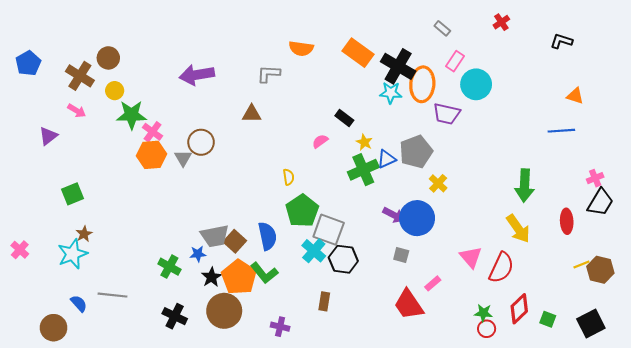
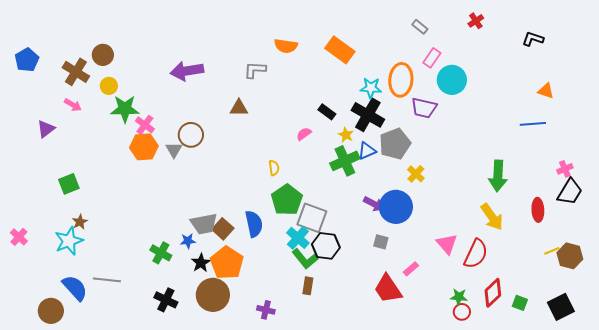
black cross: (398, 66) -> (368, 115), moved
green L-shape: (264, 273) -> (305, 259), moved
blue semicircle: (79, 303) -> (75, 288), size x1.6

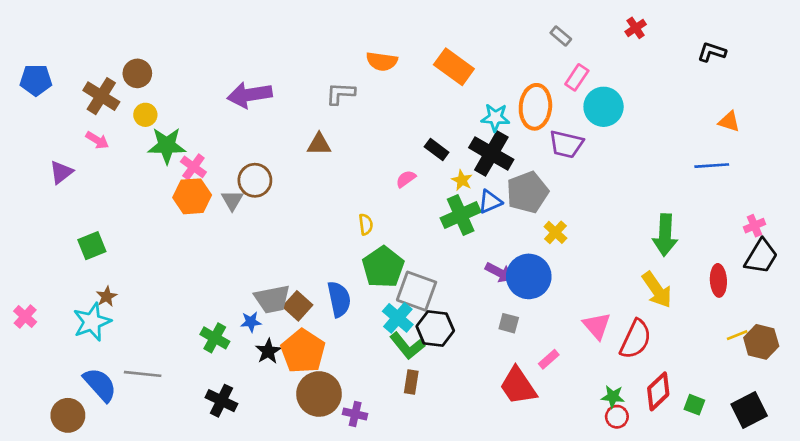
blue pentagon: (27, 60) -> (36, 80), turned 30
brown circle: (213, 295) -> (319, 394), moved

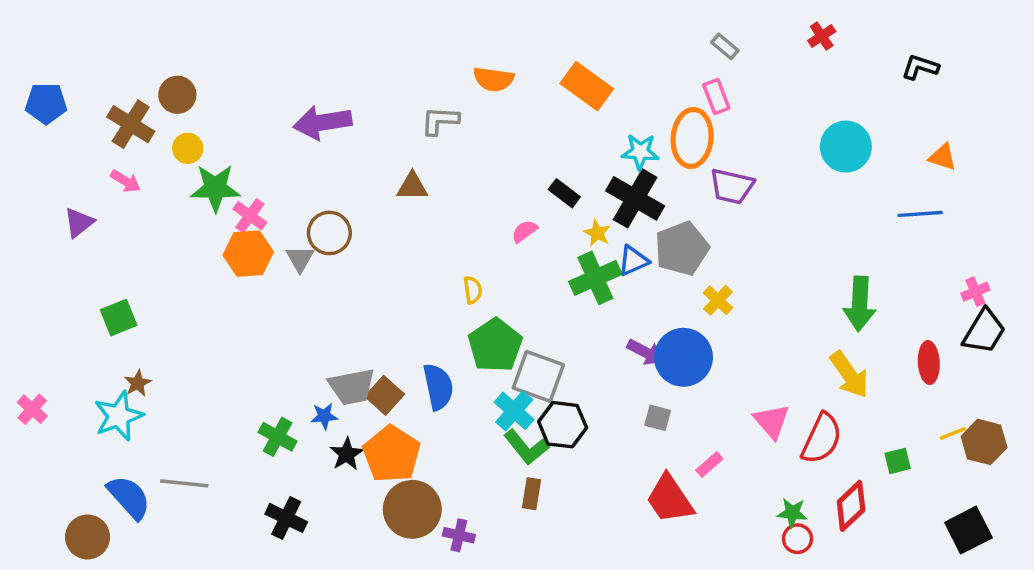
pink rectangle: (577, 77) -> (716, 96), moved, turned -55
cyan circle: (604, 107) -> (846, 147), moved
green square: (694, 405) -> (898, 461), moved, turned -35

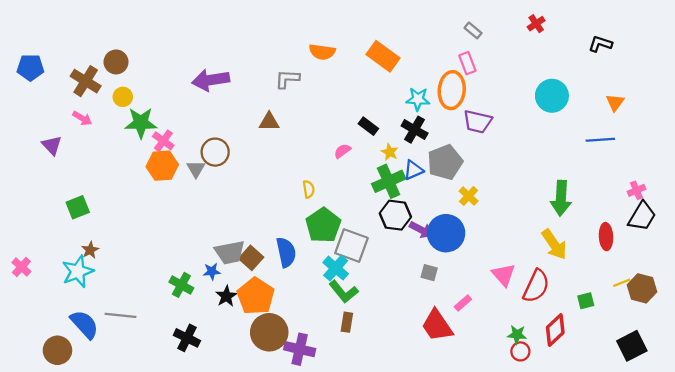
orange triangle: (943, 157) -> (615, 102), turned 48
black cross: (635, 198) -> (415, 130), size x0.7
purple triangle: (79, 223) -> (52, 145), turned -35
black hexagon: (563, 425) -> (395, 215), moved
purple cross: (459, 535) -> (300, 349), size x1.5

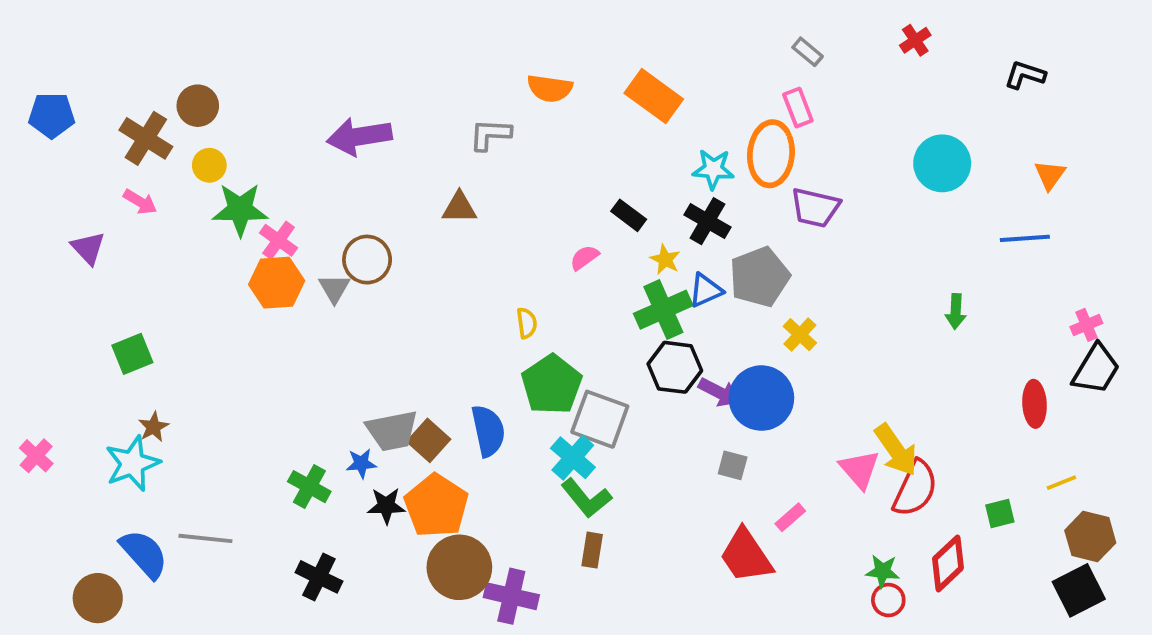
green arrow: (561, 198) -> (956, 311), moved, size x0.6
yellow arrow: (554, 244) -> (896, 450), moved
brown hexagon: (642, 288) -> (1090, 537), moved
black star: (226, 296) -> (386, 506), turned 30

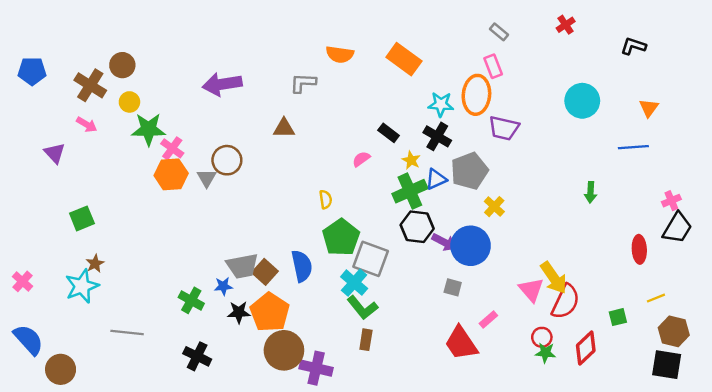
blue semicircle: (144, 554) -> (28, 340), moved
black square: (1079, 590) -> (667, 365), turned 36
red circle: (888, 600) -> (542, 337), moved

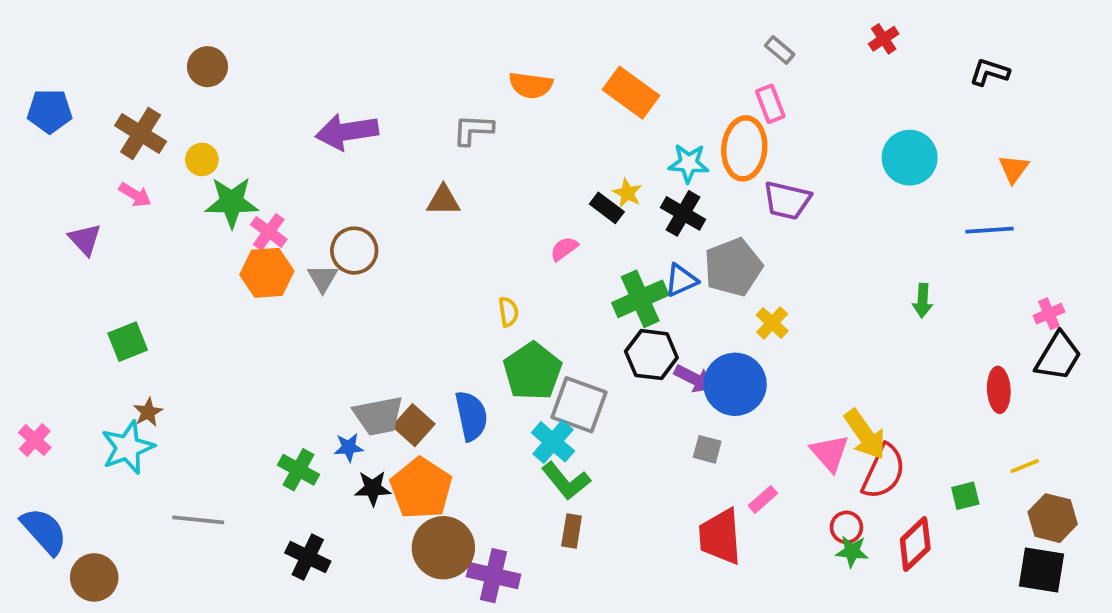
brown circle: (122, 65) -> (207, 67), moved
yellow star: (411, 160) -> (627, 193), moved
red trapezoid: (461, 343) -> (720, 537), turned 30

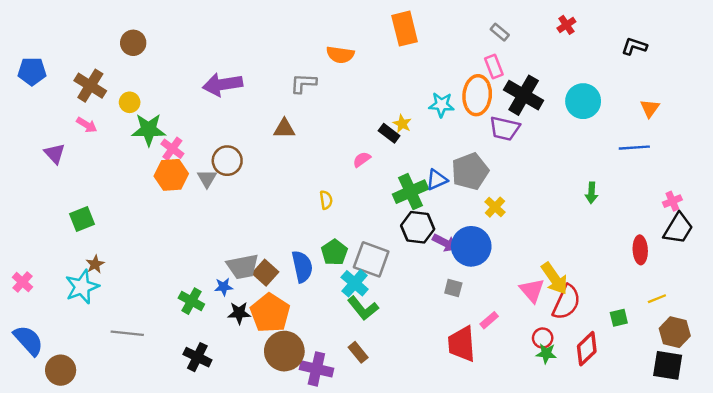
orange rectangle: (631, 93) -> (405, 29), moved, turned 40
black cross: (683, 213) -> (524, 95), moved, size x1.4
green pentagon: (533, 371) -> (334, 252), moved, size x0.7
brown rectangle: (572, 531) -> (358, 352), moved, turned -48

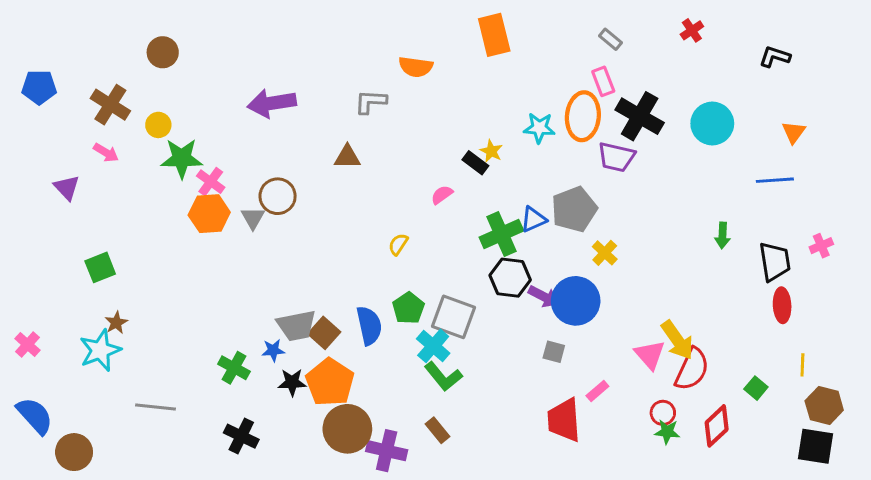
yellow semicircle: (326, 200) -> (398, 244), turned -138
black trapezoid: (678, 228) -> (775, 262), moved, turned -40
yellow line: (657, 299) -> (802, 365), turned -66
green square: (619, 318) -> (756, 388), turned -36

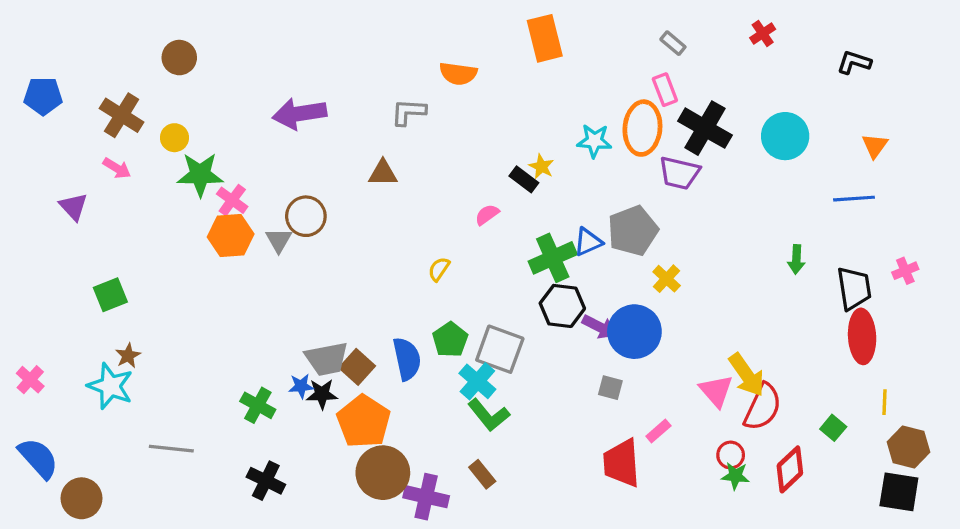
red ellipse: (782, 305) -> (862, 336), size x1.4
cyan star: (100, 350) -> (110, 386), turned -30
black star: (292, 382) -> (322, 394), moved

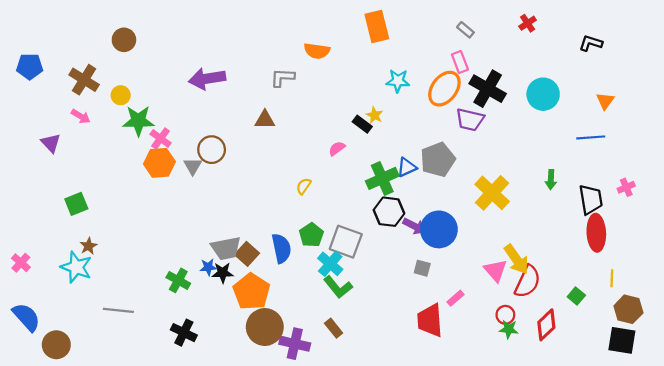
orange ellipse: (642, 128) -> (444, 89), turned 32
cyan star: (594, 141) -> (398, 81), moved
yellow cross: (667, 279) -> (492, 193), moved, size x1.8

